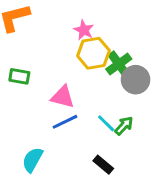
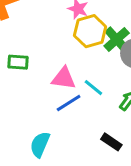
cyan line: (106, 123) -> (93, 88), moved

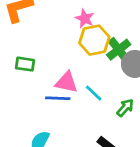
blue line: (69, 103) -> (58, 98), moved, turned 30

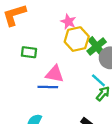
green rectangle: (25, 64) -> (29, 52), moved
cyan line: (94, 93) -> (98, 80), moved

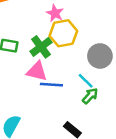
green cross: (97, 46) -> (41, 47), moved
blue line: (48, 87) -> (51, 85), moved

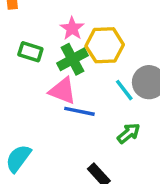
pink star: (55, 13) -> (72, 28), moved
cyan line: (86, 81) -> (124, 90), moved

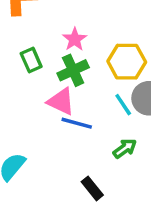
yellow hexagon: (105, 45) -> (127, 62), moved
green rectangle: (30, 52) -> (31, 60), turned 45

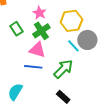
blue line: (77, 123) -> (33, 67), moved
green arrow: (125, 148) -> (63, 69), moved, size x1.5

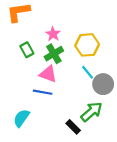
gray circle: (87, 40) -> (103, 84), moved
green arrow: (63, 69) -> (92, 112), moved

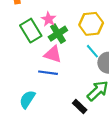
pink star: (53, 34) -> (49, 19), moved
green rectangle: (27, 50) -> (31, 31), size x1.5

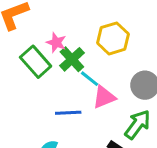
cyan line: (92, 51) -> (90, 79), moved
pink triangle: (53, 54) -> (104, 97), moved, turned -30

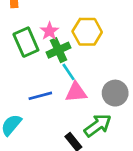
yellow hexagon: (113, 38) -> (87, 32), moved
blue line: (68, 113) -> (40, 96), turned -30

